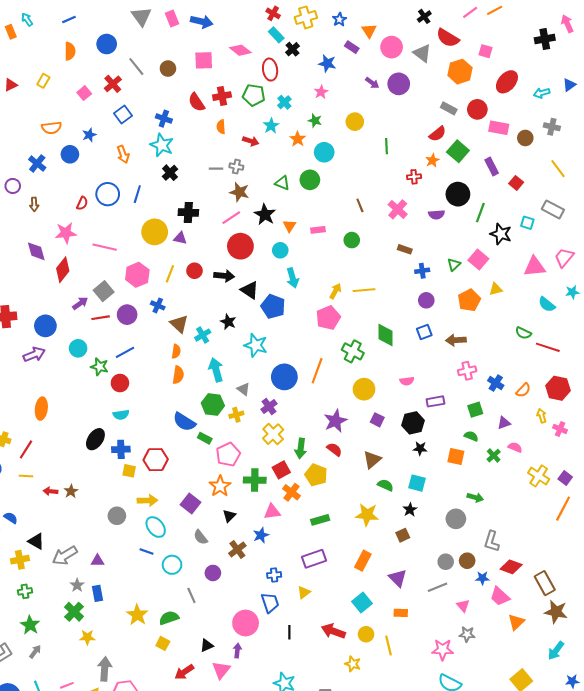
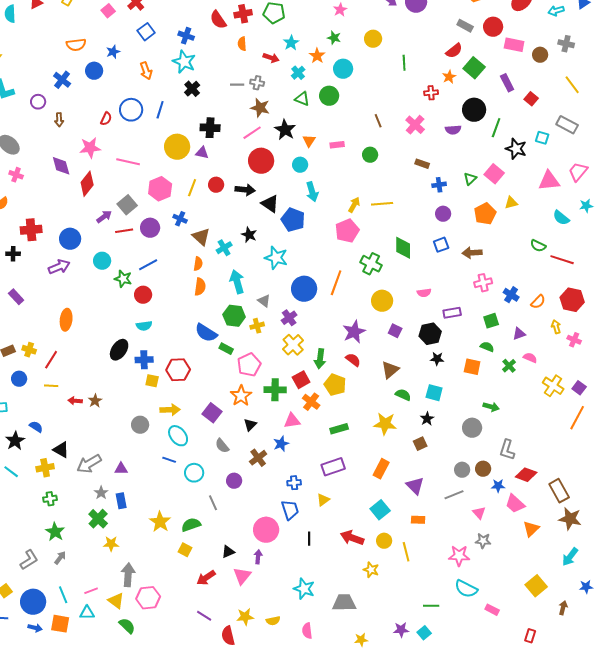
cyan cross: (284, 102) -> (298, 73), moved

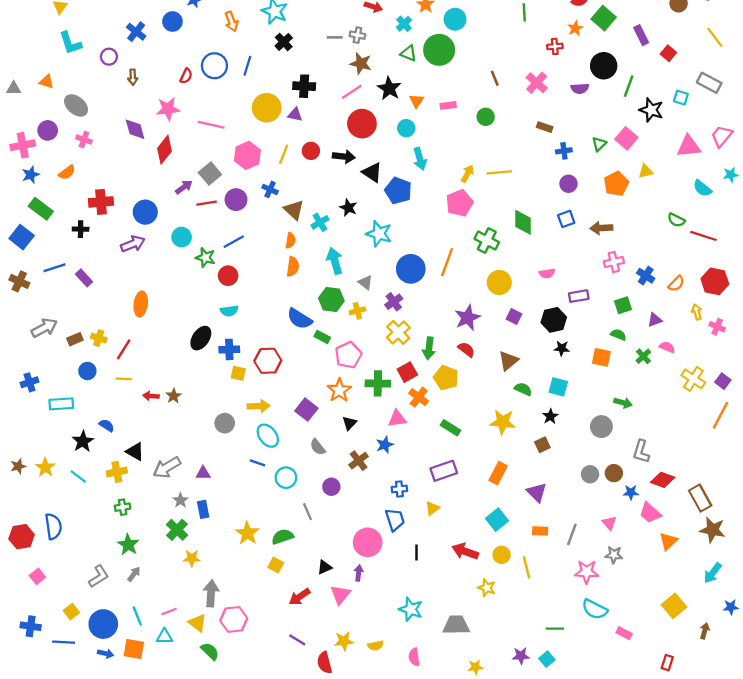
green circle: (329, 96) -> (439, 50), size x1.4
green rectangle: (339, 429) -> (450, 428), turned 48
gray line: (454, 495) -> (572, 534), moved, turned -48

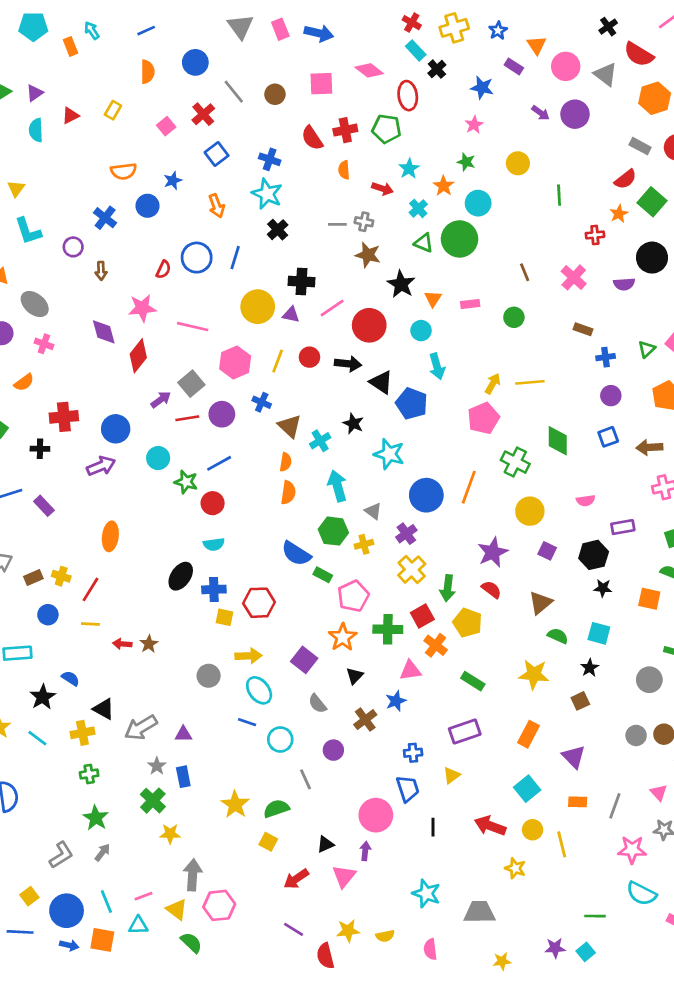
pink line: (352, 92) -> (332, 308), moved

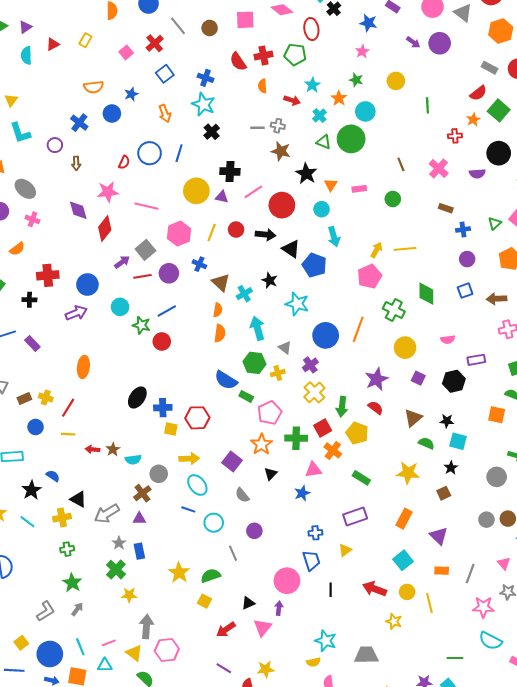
cyan semicircle: (214, 544) -> (133, 460), moved
black star: (603, 588) -> (447, 421), moved
brown cross: (365, 720) -> (142, 493), moved
yellow semicircle: (385, 936) -> (313, 662), moved

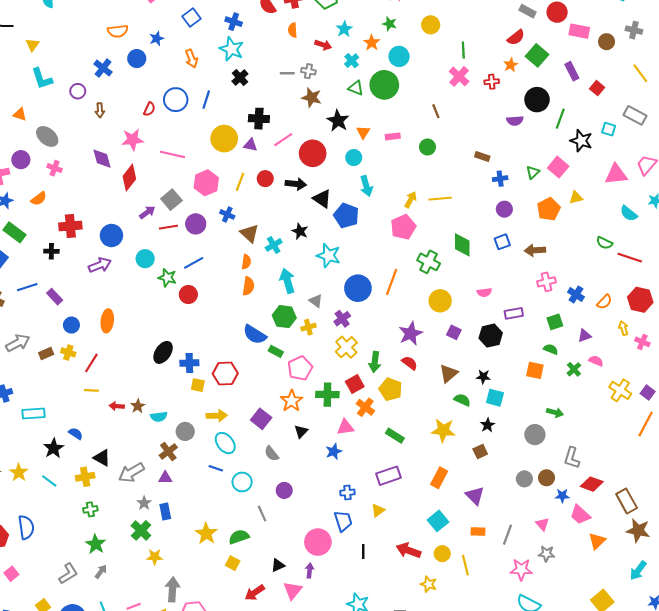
pink cross: (439, 168) -> (459, 76), moved
blue circle: (36, 427) -> (71, 325), moved

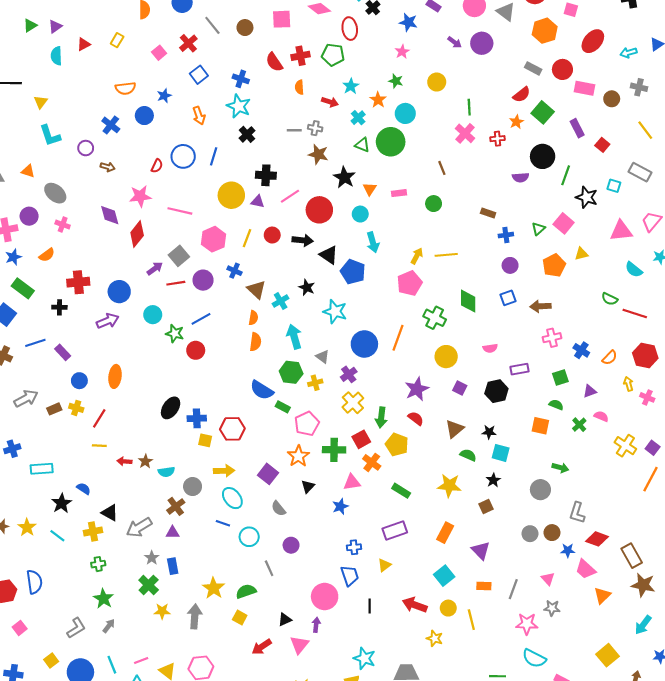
brown arrow: (100, 110) -> (108, 167), turned -72
gray arrow: (173, 589) -> (195, 616), moved

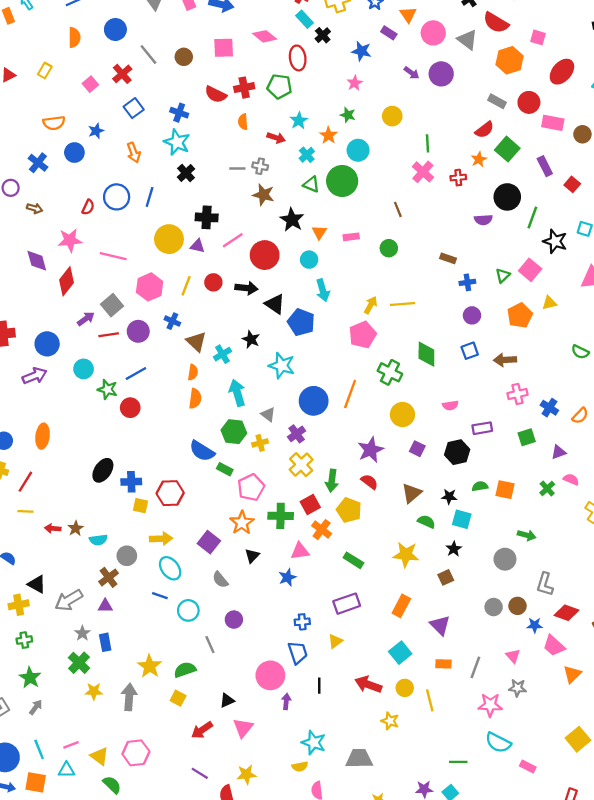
red semicircle: (274, 62) -> (216, 94), turned -30
green semicircle: (556, 405) -> (480, 486), moved, turned -32
purple arrow: (316, 625) -> (286, 702), moved

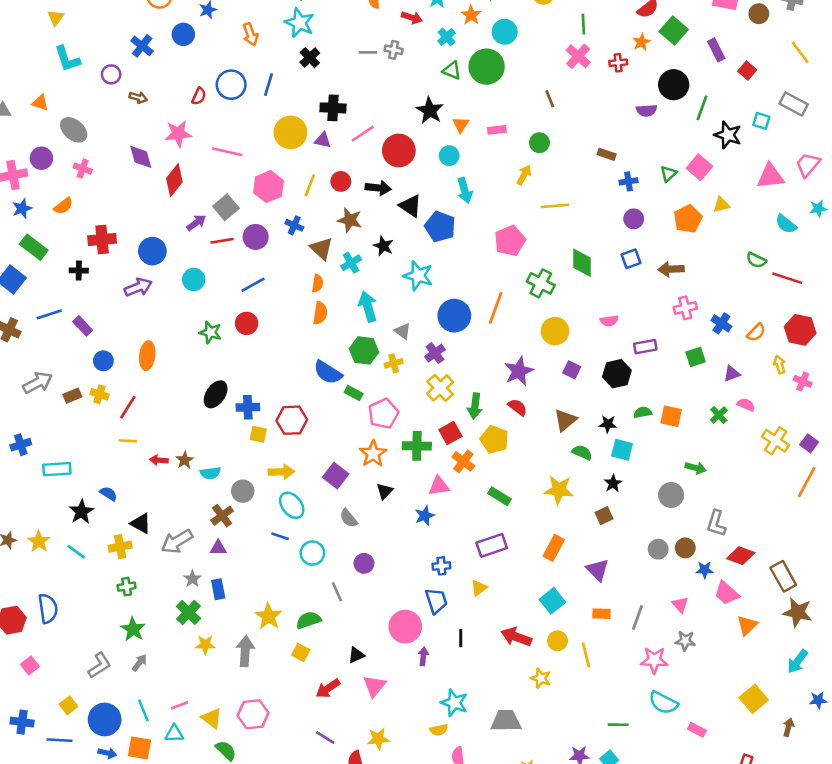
brown star: (263, 195) -> (350, 220), moved
yellow arrow: (371, 305) -> (524, 175), moved
green star: (107, 389) -> (210, 332), moved

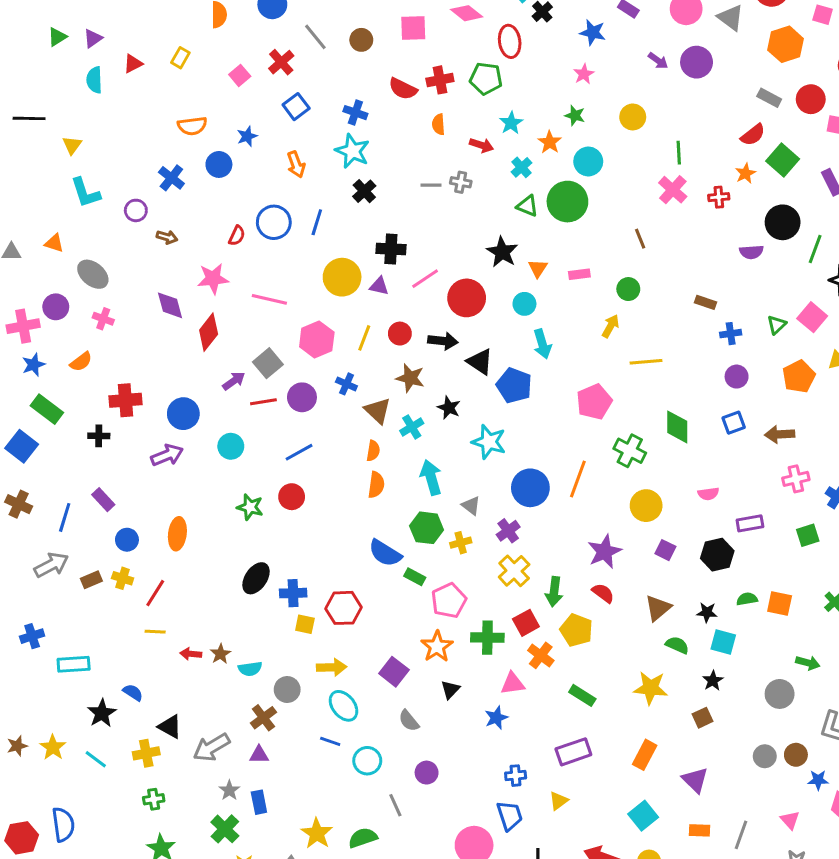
blue line: (49, 314) -> (65, 517), moved, turned -55

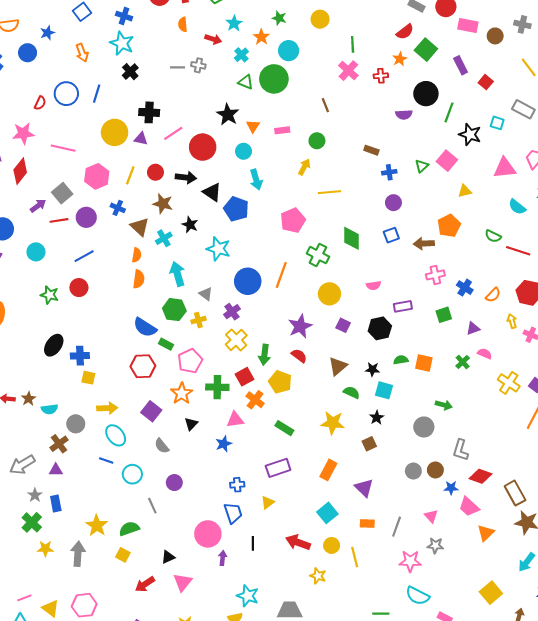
orange pentagon: (799, 377) -> (449, 226), moved
red hexagon: (344, 608) -> (143, 366), moved

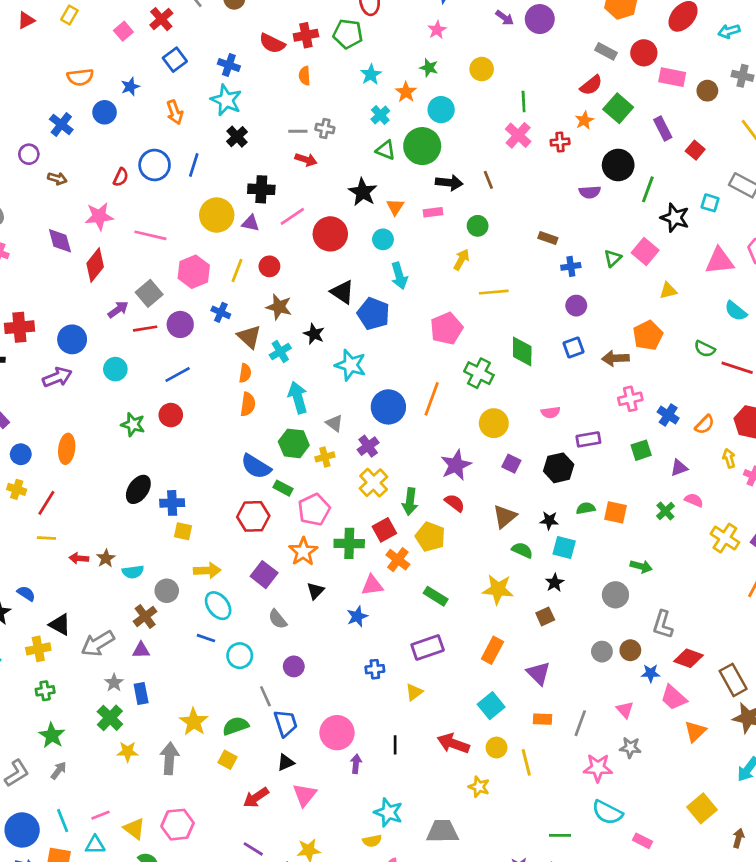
red arrow: (213, 39) -> (306, 160), moved
black arrow: (186, 177) -> (449, 183), moved
blue trapezoid: (233, 513) -> (286, 723), moved

